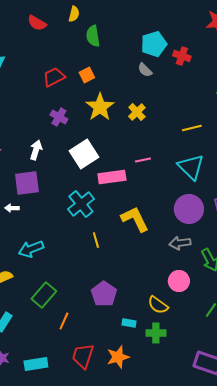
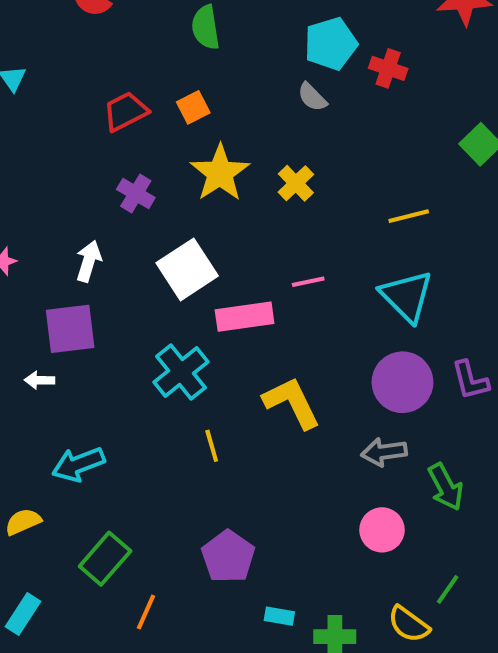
yellow semicircle: (158, 305) -> (409, 624), moved

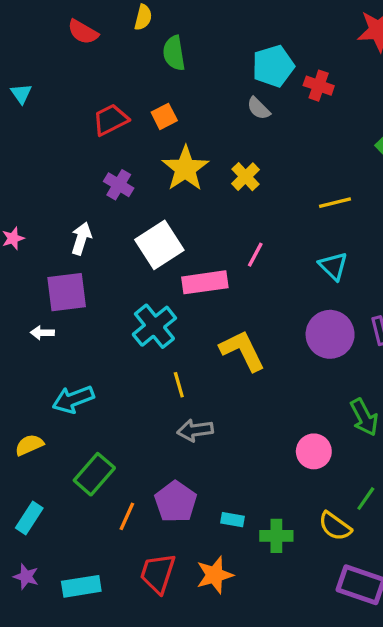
pink line: (308, 282) -> (255, 255), turned -50
cyan triangle: (407, 296) -> (333, 266), size x0.7
gray arrow: (384, 452) -> (195, 430), moved
purple pentagon: (228, 557) -> (176, 502), moved

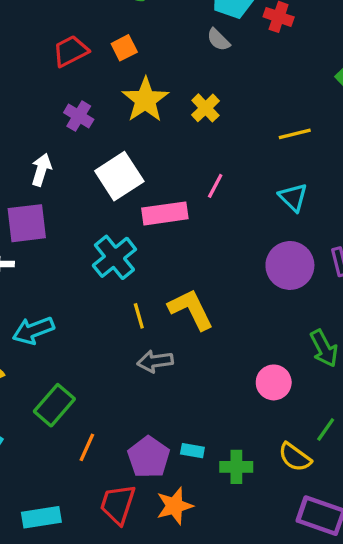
yellow L-shape: (242, 351) -> (191, 309), moved
purple pentagon: (176, 502) -> (149, 457), moved

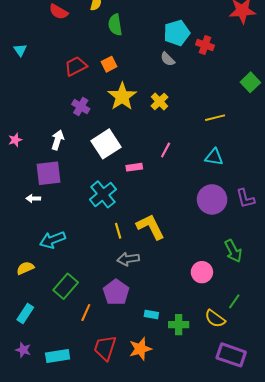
cyan triangle: (293, 197) -> (214, 157), turned -36
pink rectangle: (165, 213) -> (134, 167), size x0.6
purple pentagon: (149, 457) -> (116, 292), moved

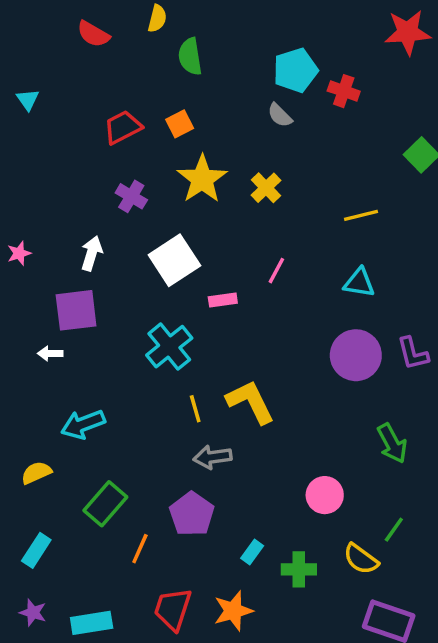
pink circle: (202, 272) -> (325, 495), moved
cyan rectangle: (151, 315) -> (252, 552), turned -64

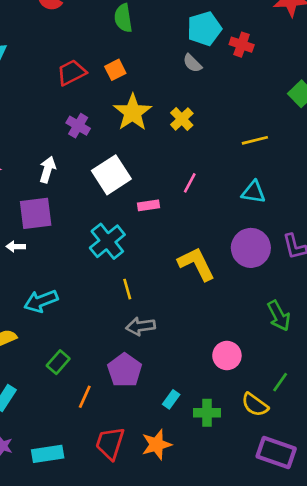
yellow L-shape: (250, 402) -> (196, 264), moved
green rectangle: (105, 504) -> (58, 362), size x0.7

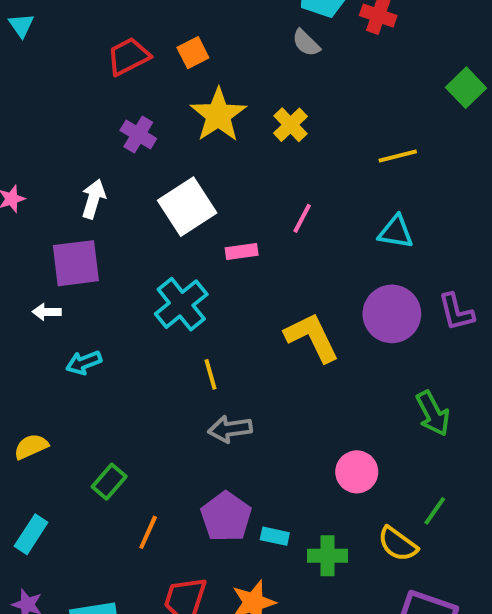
cyan arrow: (41, 301) -> (84, 363), moved, size x0.7
purple pentagon: (125, 370) -> (226, 517), moved
cyan rectangle: (171, 399) -> (275, 536), turned 66

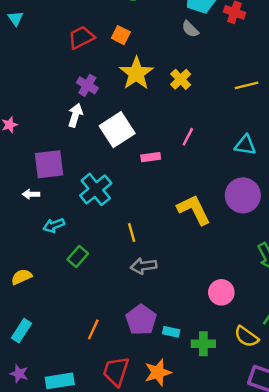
orange square: (193, 53) -> (121, 35), turned -36
yellow line: (398, 156) -> (246, 85), moved
white arrow: (93, 199) -> (75, 115), moved
cyan cross: (181, 304) -> (96, 189), moved
green rectangle: (109, 482) -> (78, 256), moved

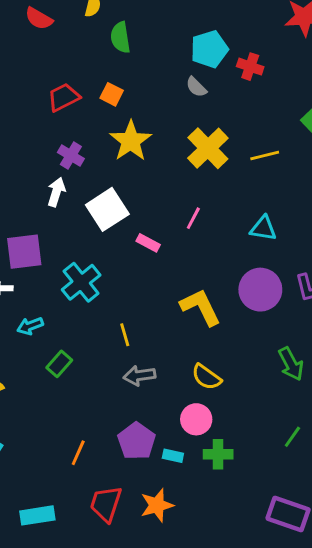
yellow cross: (181, 79) -> (208, 148), moved, size x1.6
pink rectangle: (151, 157) -> (148, 243), turned 36
pink circle: (221, 292) -> (196, 419), moved
yellow semicircle: (246, 337) -> (206, 377), moved
green cross: (203, 344) -> (218, 454), moved

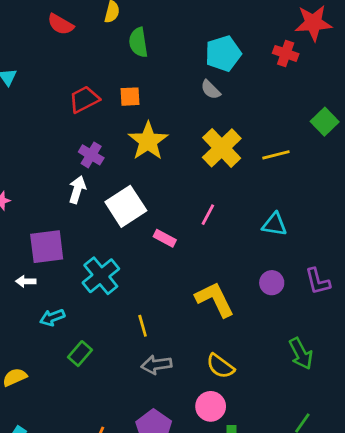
red cross: (250, 67) -> (286, 53), moved
orange square: (112, 94) -> (130, 97), turned -30
purple circle: (260, 290) -> (272, 283), size x0.6

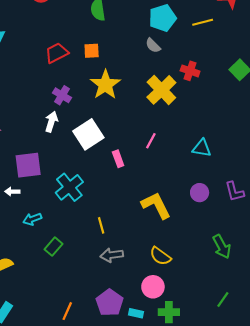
red cross: (286, 53) -> (190, 71), moved
yellow line: (276, 155) -> (203, 22), moved
pink rectangle: (165, 238) -> (118, 159), turned 42

